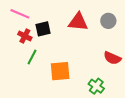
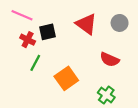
red triangle: (78, 22) -> (86, 24), turned 30
red semicircle: (112, 58) -> (110, 60), moved
orange square: (60, 71) -> (66, 78), turned -30

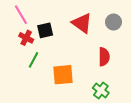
pink line: (22, 15) -> (21, 15), turned 36
red semicircle: (110, 60) -> (104, 57), turned -114
orange square: (66, 78) -> (63, 75), turned 30

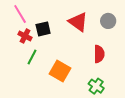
orange square: (63, 75) -> (60, 71), turned 35

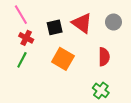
black square: (43, 29) -> (55, 27), moved
green line: (32, 57) -> (22, 60), moved
orange square: (60, 71) -> (63, 59), moved

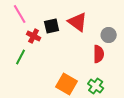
gray circle: (113, 22) -> (109, 35), moved
red cross: (26, 38) -> (34, 36), moved
orange square: (63, 59) -> (67, 84), moved

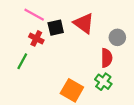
pink line: (20, 14) -> (34, 15), moved, turned -30
green cross: (96, 86) -> (103, 82), moved

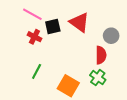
green line: (22, 61) -> (37, 71), moved

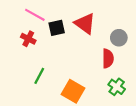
red cross: (34, 37) -> (28, 39), moved
green cross: (98, 78) -> (117, 87), moved

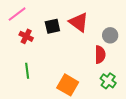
pink line: (35, 15) -> (17, 14), moved, turned -66
green line: (39, 76) -> (27, 71), moved, turned -35

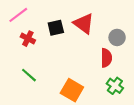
green line: (27, 71) -> (29, 75), turned -42

